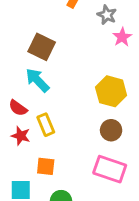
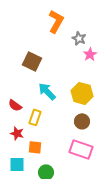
cyan arrow: (37, 80) -> (47, 91), moved
yellow rectangle: (46, 125) -> (35, 117), turned 42
red star: (21, 136) -> (17, 133), moved

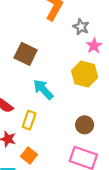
yellow hexagon: (82, 93) -> (85, 74), moved
orange square: (35, 147) -> (29, 156), turned 32

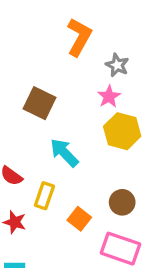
pink star: (94, 46) -> (109, 96), moved
orange square: (29, 156) -> (79, 219), moved

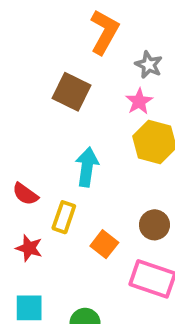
brown square: (39, 103) -> (72, 92), moved
cyan arrow: (64, 153) -> (87, 167), turned 52

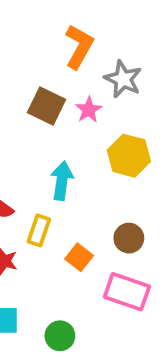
gray star: (149, 65) -> (123, 79), size x1.4
pink star: (139, 101) -> (89, 110), moved

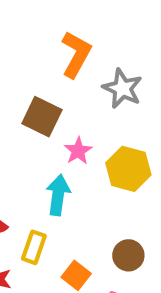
pink star: (89, 110) -> (78, 151), moved

